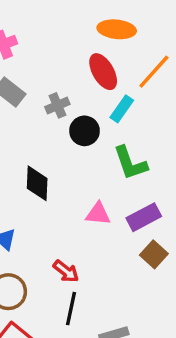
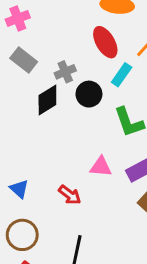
black diamond: (37, 183) -> (47, 100), moved, turned 56
red arrow: (66, 271) -> (70, 195), moved

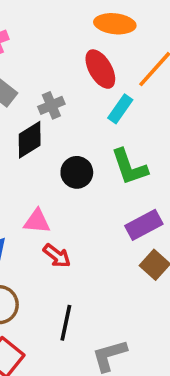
black circle: (89, 94) -> (77, 172), moved
pink triangle: (101, 167) -> (37, 221), moved

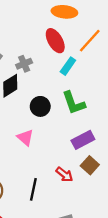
pink triangle: (37, 221) -> (25, 138), moved, turned 36
red arrow: (57, 256) -> (64, 174), moved
black line: (66, 323) -> (33, 189), moved

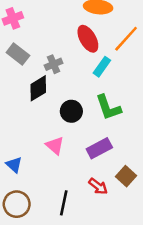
purple rectangle: (83, 140) -> (99, 148), moved

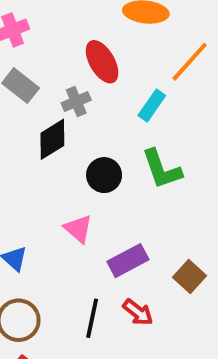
red ellipse: (88, 39) -> (102, 62), moved
purple rectangle: (99, 148) -> (128, 261), moved
red arrow: (98, 186) -> (138, 312), moved

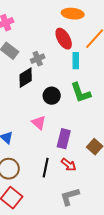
red ellipse: (102, 62) -> (64, 39), moved
cyan rectangle: (152, 105) -> (76, 61), turned -35
purple rectangle: (128, 261) -> (64, 139), turned -48

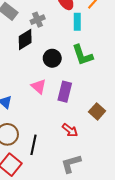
purple rectangle: (64, 139) -> (65, 92), moved
black line: (46, 168) -> (33, 145), moved

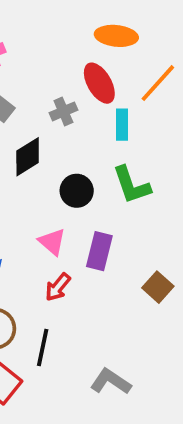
gray cross: (38, 20) -> (63, 111), moved
red arrow: (70, 130) -> (58, 287), moved, turned 91
gray L-shape: (71, 164) -> (111, 382), turned 50

